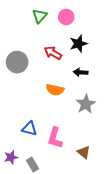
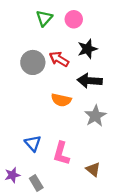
gray circle: (17, 62) -> (33, 62), moved
black arrow: (81, 72) -> (90, 81), size x1.5
blue triangle: (29, 129) -> (33, 143), turned 35

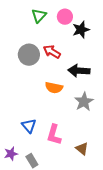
black star: (87, 49) -> (81, 30), moved

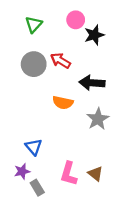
green triangle: (39, 16) -> (34, 24), moved
pink L-shape: (54, 135) -> (69, 174), moved
purple star: (11, 154) -> (22, 171), moved

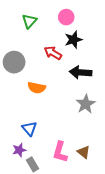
black star: (94, 35) -> (73, 40), moved
gray circle: (34, 64) -> (14, 62), moved
orange semicircle: (63, 103) -> (37, 88), moved

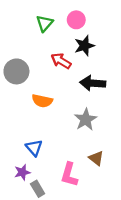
green triangle: (29, 21) -> (45, 23), moved
gray star: (86, 104) -> (86, 120), moved
brown triangle: (84, 152) -> (96, 158), moved

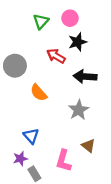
orange semicircle: (42, 101) -> (39, 93), turned 36

